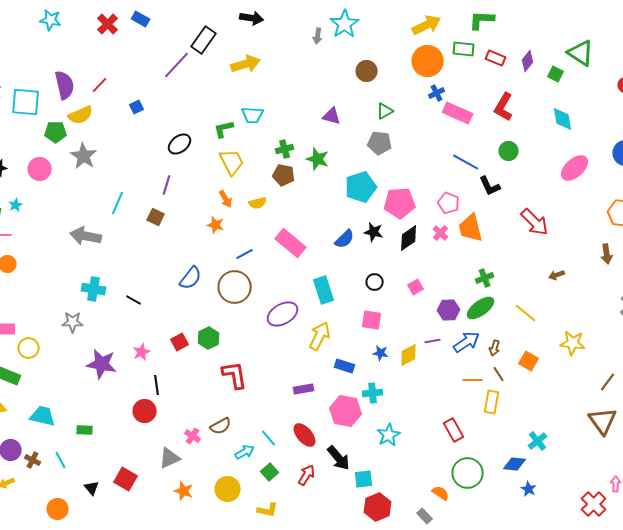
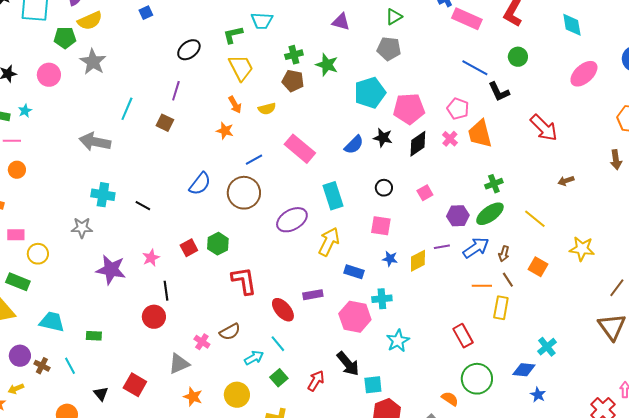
red ellipse: (305, 435) -> (283, 310), moved

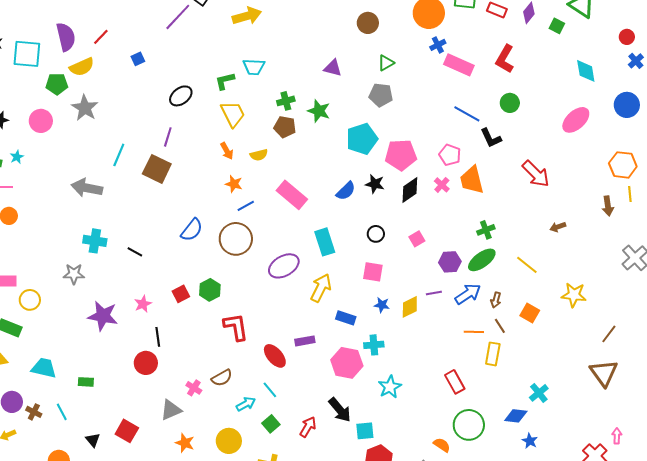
cyan diamond: (572, 25) -> (586, 71), moved
brown square: (165, 123) -> (157, 169), size x1.6
orange star: (225, 131) -> (234, 184), moved

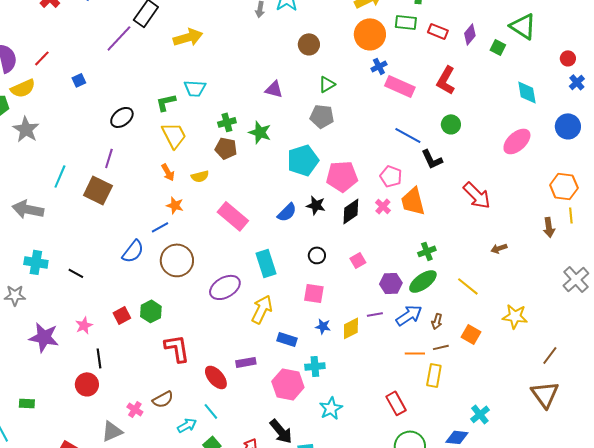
blue line: (246, 206) -> (160, 227), moved
brown line: (500, 326) -> (441, 347), turned -70

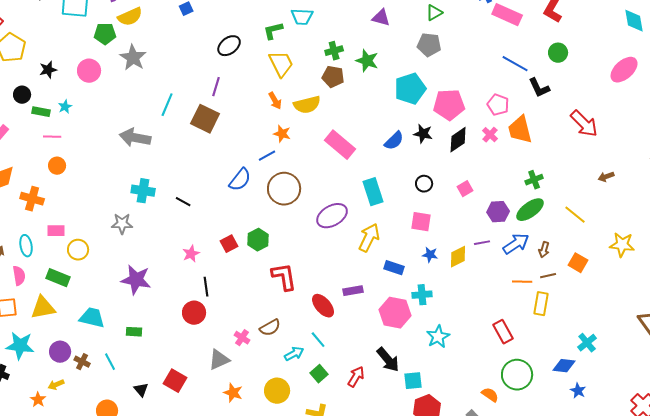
yellow semicircle: (200, 176) -> (307, 105), size x1.5
purple star: (44, 337) -> (136, 280), moved

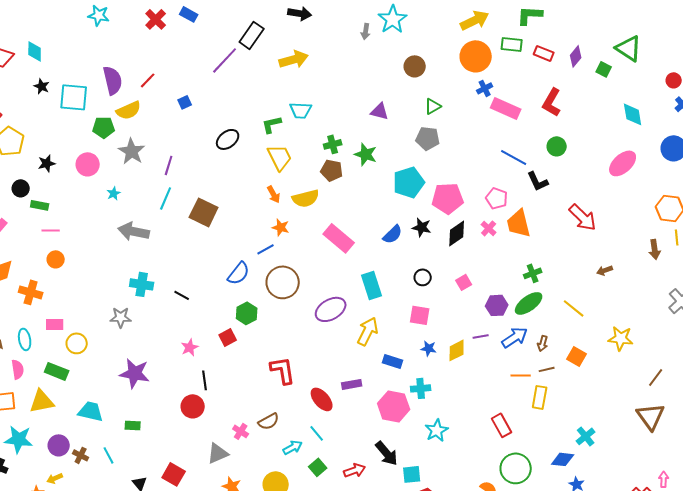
purple line: (216, 87) -> (169, 165), moved
cyan star: (65, 107) -> (114, 193), moved
green hexagon: (258, 240) -> (247, 313), moved
red arrow: (356, 377) -> (355, 470), turned 40

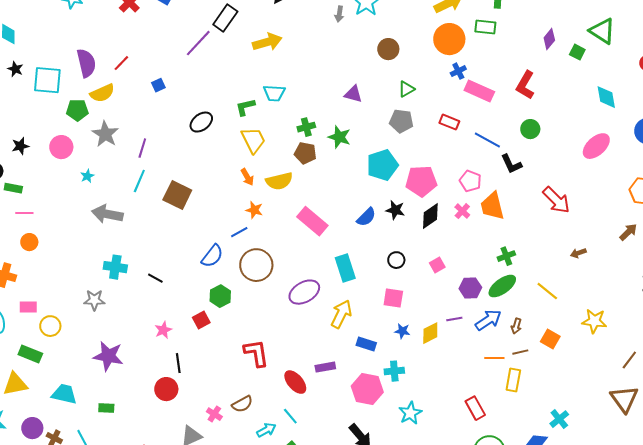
red rectangle: (544, 53) -> (449, 122), moved
brown arrow: (655, 249) -> (628, 232), turned -126

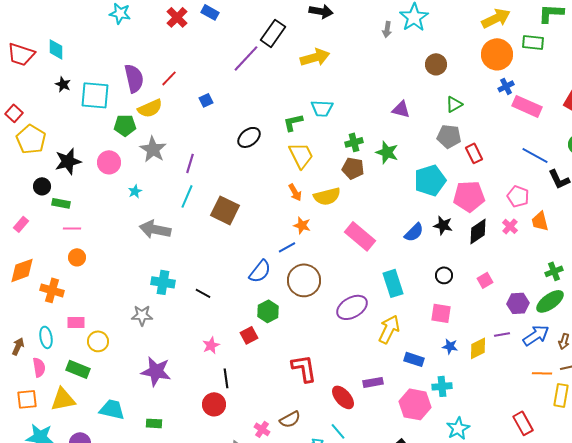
red rectangle: (449, 122) -> (474, 153), moved, turned 42
black star: (20, 146) -> (68, 161), size x1.5
orange trapezoid: (492, 206) -> (540, 221), size x0.7

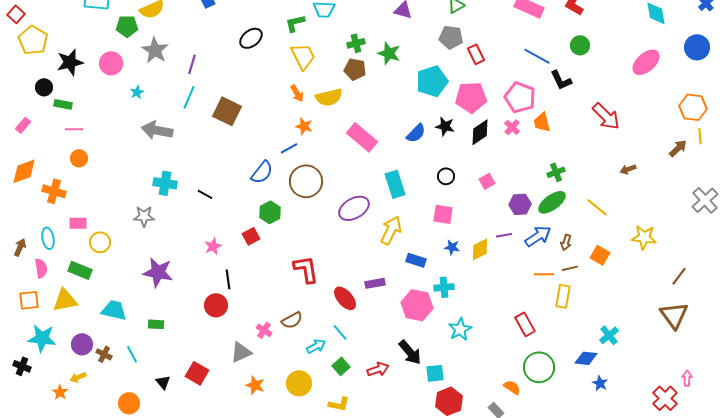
pink pentagon: (518, 196) -> (520, 97), size x1.4

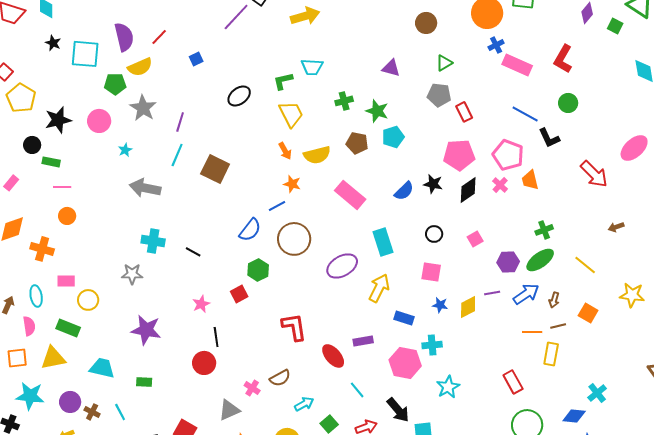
pink ellipse: (646, 62) -> (634, 148), moved
brown pentagon: (355, 69) -> (357, 143), moved
cyan pentagon: (432, 81) -> (393, 137), moved, size x0.7
cyan line: (340, 332) -> (357, 390), moved

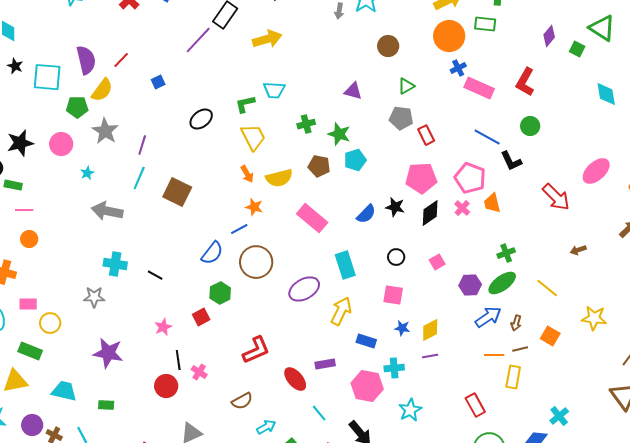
yellow semicircle: (140, 67) -> (102, 90), turned -30
purple line: (492, 293) -> (430, 356), moved
red L-shape: (294, 327) -> (256, 350), turned 76
pink cross: (252, 388) -> (199, 372), moved

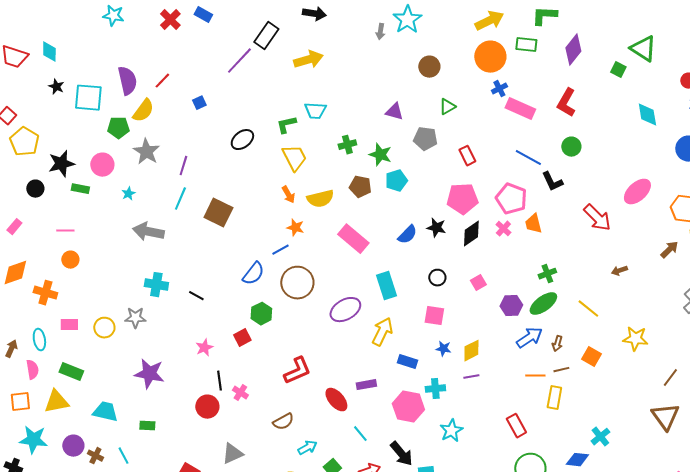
purple diamond: (549, 36) -> (573, 50), moved, size x1.4
gray pentagon: (401, 118) -> (425, 139), moved
green rectangle: (13, 185) -> (80, 189), moved
yellow circle: (50, 323) -> (104, 328), moved

